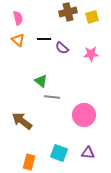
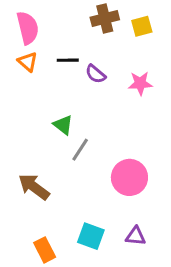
pink semicircle: (18, 18) -> (28, 28), size x1.5
gray line: (52, 97) -> (80, 150), turned -63
orange rectangle: (29, 162) -> (45, 250), turned -42

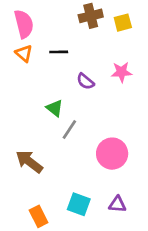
purple semicircle: (96, 74) -> (85, 81), moved

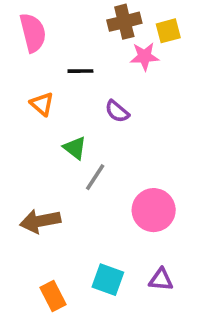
orange triangle: (24, 53) -> (42, 104), moved
pink star: (121, 72) -> (144, 56), moved
brown arrow: (29, 162) -> (40, 221), turned -48

